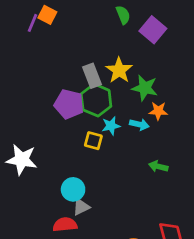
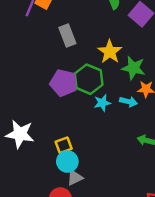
gray rectangle: (92, 76) -> (67, 35), moved
yellow square: (93, 141) -> (64, 145), moved, turned -35

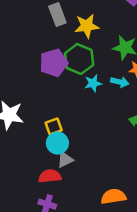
yellow star: (110, 52) -> (87, 26), moved, turned 30
purple pentagon: (64, 83) -> (54, 63), turned -30

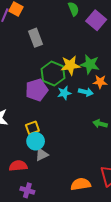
yellow star: (87, 26) -> (70, 65), moved
purple pentagon: (54, 63) -> (37, 90), moved
red semicircle: (50, 176) -> (18, 166), moved

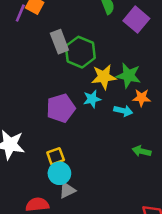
green hexagon: (53, 74) -> (80, 52), moved
cyan star: (64, 93) -> (92, 99), moved

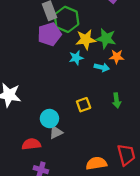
purple pentagon: (61, 108) -> (49, 34), moved
green arrow: (142, 151) -> (117, 100), turned -112
yellow square: (56, 156) -> (84, 105), moved

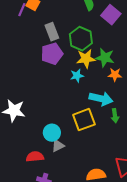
green hexagon: (67, 19) -> (81, 39), moved
cyan arrow: (102, 67) -> (101, 99), moved, size x1.6
yellow square: (84, 105) -> (84, 120), size x1.6

